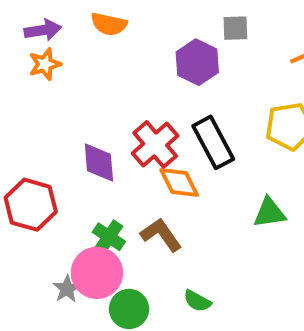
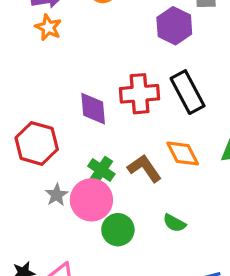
orange star: (45, 64) -> (48, 27), turned -30
red cross: (155, 144) -> (140, 94), turned 36
orange diamond: (179, 183) -> (183, 153), moved
gray star: (67, 289) -> (57, 195), moved

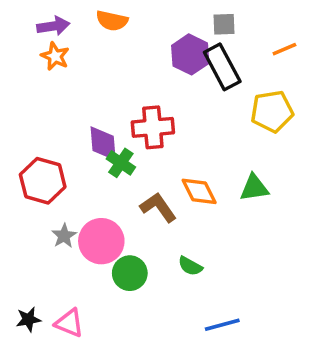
black rectangle: (188, 92) -> (222, 67), moved
green cross: (101, 170) -> (121, 163), moved

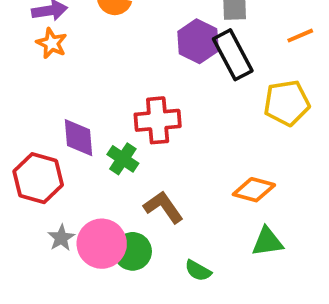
purple diamond: (103, 143) -> (79, 138), moved
green triangle: (254, 188) -> (267, 242), moved
orange diamond: (199, 191) -> (254, 190), moved, turned -48
green circle: (130, 273) -> (133, 251), moved

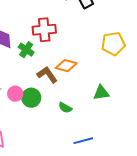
yellow pentagon: (287, 103) -> (113, 44), moved
orange diamond: (254, 190) -> (66, 66), moved
pink circle: (102, 244) -> (15, 94), size x0.6

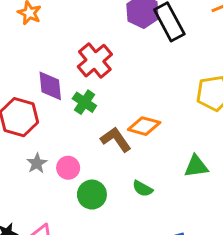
red cross: (44, 30) -> (95, 61), moved, turned -35
green circle: (31, 98) -> (92, 195), moved

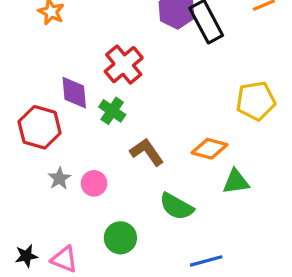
orange diamond: (144, 126) -> (210, 149), moved
green semicircle: (143, 189) -> (177, 206), size x1.5
green circle: (92, 195) -> (120, 238), moved

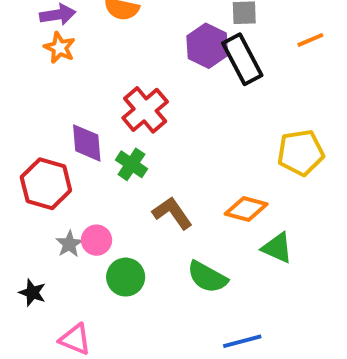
green triangle: (236, 182) -> (277, 248), turned 32
pink circle: (94, 183) -> (96, 240), moved
green circle: (120, 238) -> (126, 277), moved
black star: (26, 256) -> (32, 293), moved, turned 30

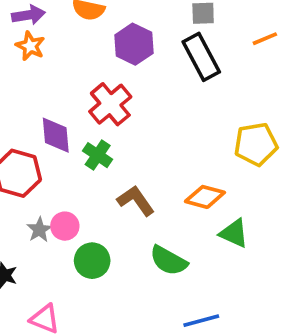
purple hexagon: (207, 46) -> (134, 44), moved

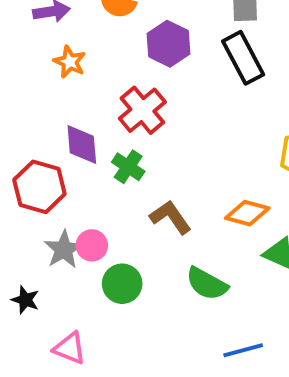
orange star: (30, 46) -> (70, 62), moved
gray star: (39, 230) -> (64, 249), size x1.4

